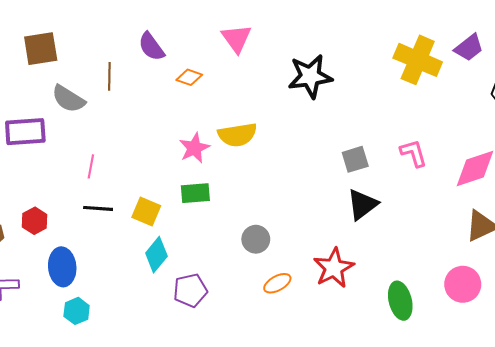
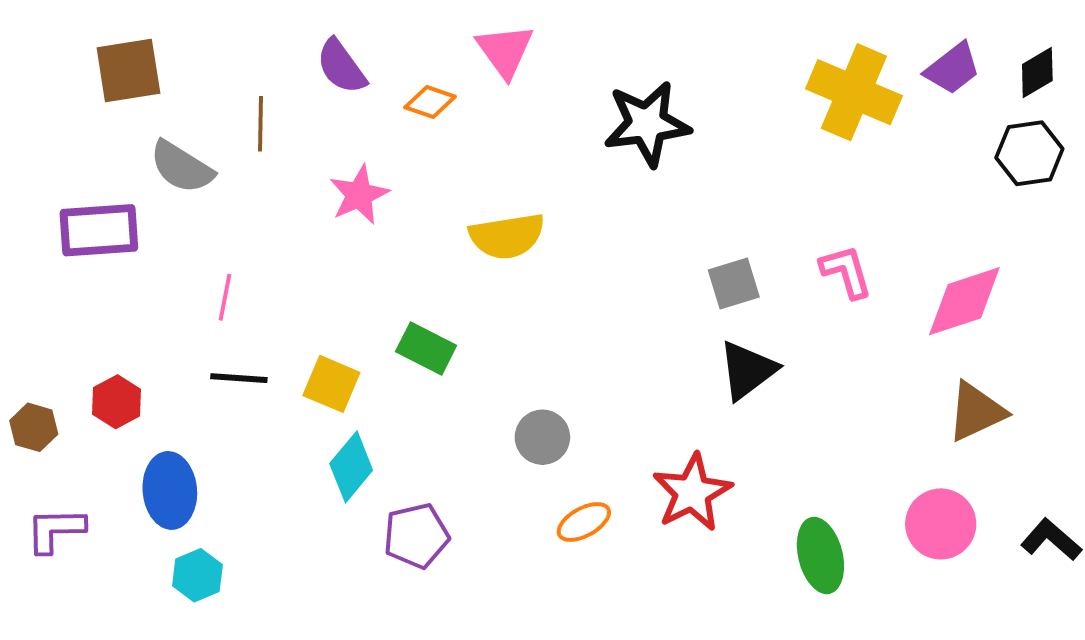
orange diamond: (189, 77) -> (430, 102), moved
pink star: (194, 148) -> (359, 195), moved
green rectangle: (195, 193) -> (426, 348), turned 32

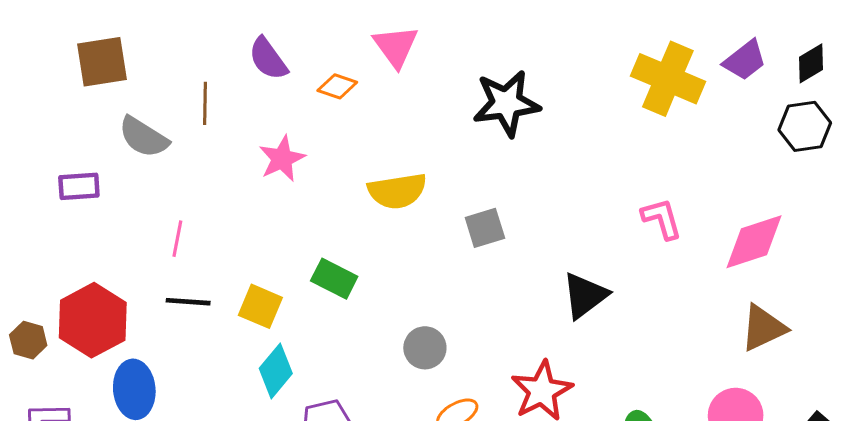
purple rectangle: (99, 230) -> (79, 186), size x0.7
gray square: (734, 283) -> (485, 228), moved
red hexagon: (117, 402) -> (93, 320), size x1.8

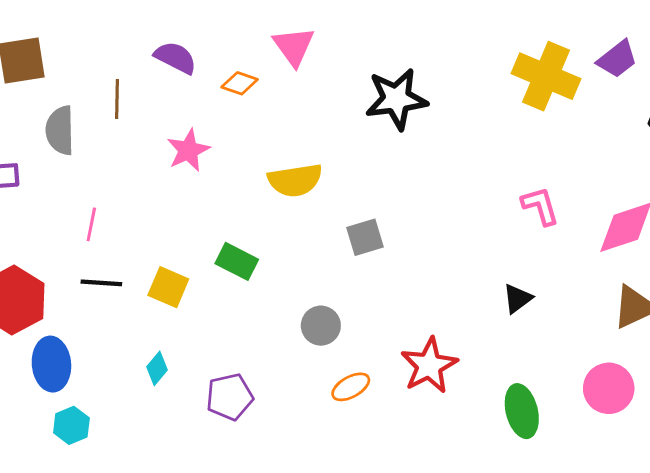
purple semicircle: (268, 59) -> (175, 58), turned 153
gray semicircle: (144, 137) -> (60, 130), turned 57
gray square: (485, 228) -> (365, 237), moved
black triangle: (585, 296) -> (517, 299), moved, size x0.7
cyan diamond: (276, 371) -> (157, 368), moved, size x0.7

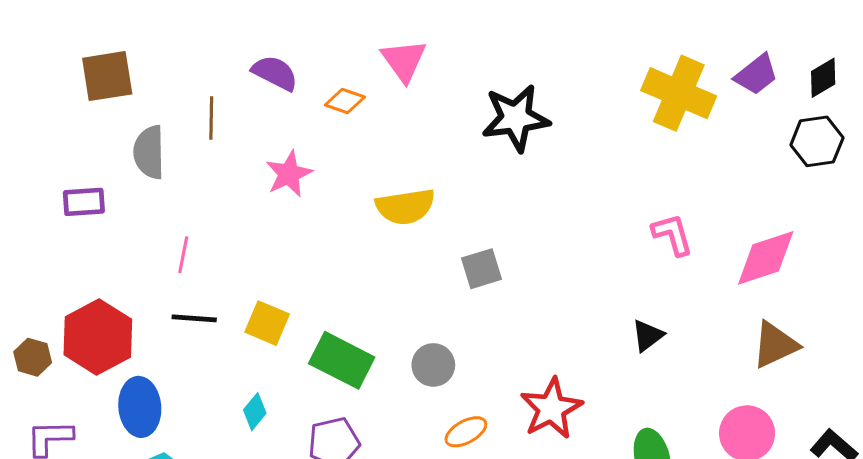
green rectangle: (237, 261) -> (342, 360), moved, size x1.4

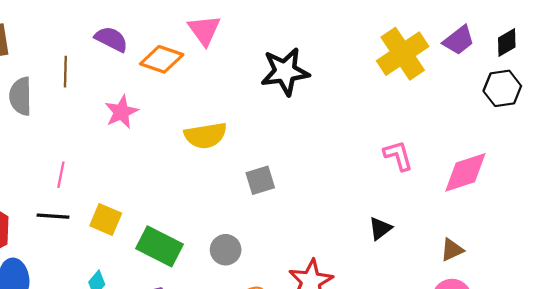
yellow cross: (679, 93) -> (403, 54), turned 33
orange diamond: (345, 101) -> (162, 59), size x1.5
pink line: (183, 255) -> (61, 175), moved
brown triangle: (775, 345) -> (452, 250), moved, size x0.7

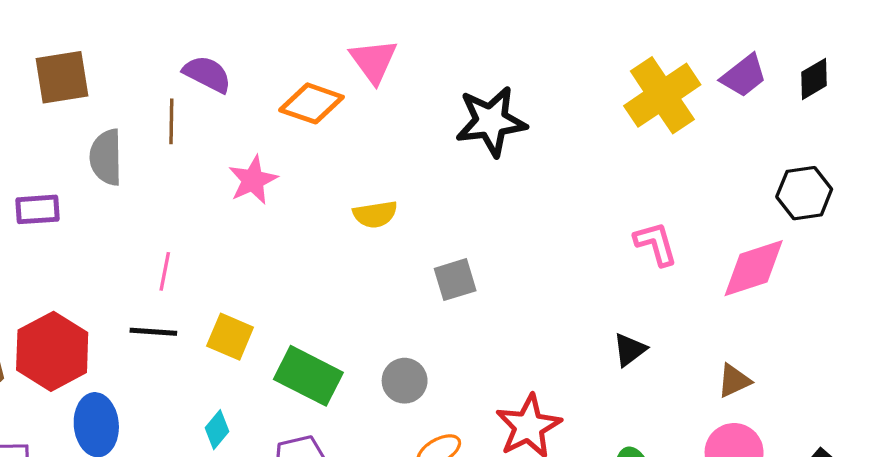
purple semicircle: (111, 39) -> (207, 74), moved
black hexagon: (502, 88) -> (804, 193), moved
yellow semicircle: (205, 135) -> (375, 214), size x0.7

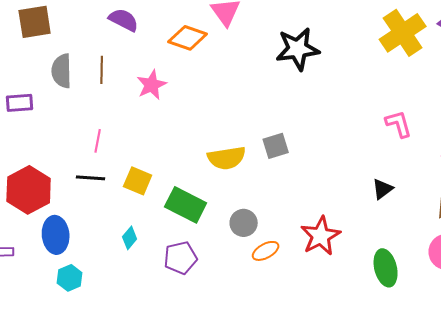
brown line: (171, 121) -> (102, 70), moved
yellow semicircle: (375, 214) -> (227, 158), moved, size x1.4
gray circle: (405, 381) -> (244, 223), moved

